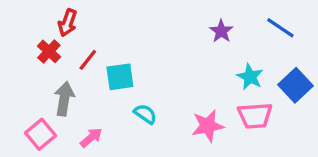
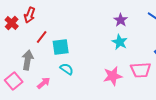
red cross: (49, 51) -> (12, 23), moved
cyan star: (250, 77) -> (120, 42), moved
cyan semicircle: (145, 114) -> (67, 69), moved

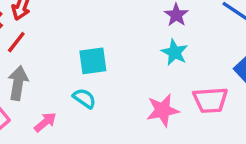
red line: (42, 37) -> (16, 42), moved
cyan square: (61, 47) -> (93, 61), moved

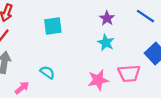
cyan square: (93, 61) -> (53, 26), moved

